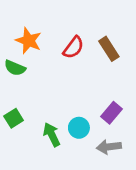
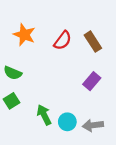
green semicircle: (15, 68) -> (13, 73), moved
purple rectangle: (112, 113) -> (92, 81), moved
cyan circle: (79, 128) -> (67, 122), moved

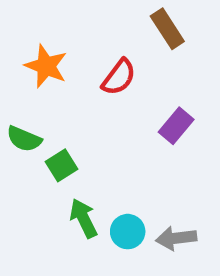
brown rectangle: (93, 42) -> (167, 29), moved
purple rectangle: (92, 81) -> (176, 126), moved
green square: (12, 101) -> (61, 165), moved

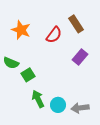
brown rectangle: (167, 29) -> (76, 24), moved

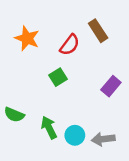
purple rectangle: (80, 57) -> (111, 86), moved
green semicircle: (11, 63) -> (14, 115), moved
green square: (28, 75) -> (58, 77), moved

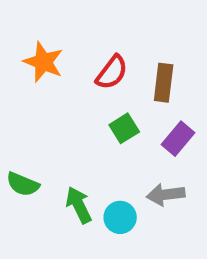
brown rectangle: (98, 31) -> (164, 83), moved, turned 40
green square: (58, 77) -> (124, 128), moved
gray arrow: (103, 139) -> (166, 195), moved

